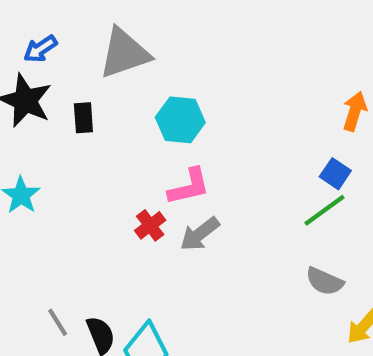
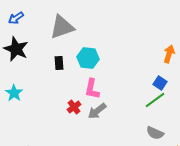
blue arrow: (40, 49) -> (16, 18), moved
black rectangle: (83, 118) -> (59, 63), moved
pink L-shape: (189, 187) -> (92, 89), turned 115

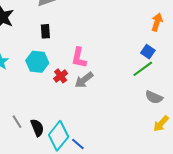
cyan hexagon: (88, 58) -> (37, 62), moved
gray semicircle: (155, 133) -> (154, 97), moved

